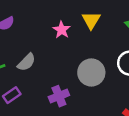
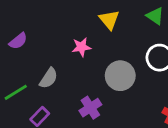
pink star: (62, 30) -> (81, 47), moved, turned -30

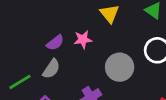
purple semicircle: (18, 41) -> (55, 43), moved

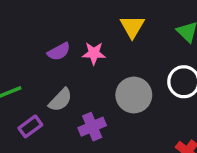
gray semicircle: (51, 69) -> (60, 100), moved

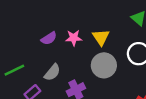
yellow triangle: (132, 27) -> (101, 37), moved

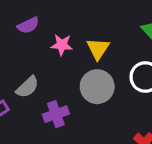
purple semicircle: (49, 38) -> (28, 25), moved

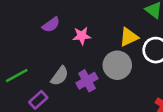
yellow triangle: (98, 49) -> (129, 37), moved, turned 42
purple cross: (56, 114) -> (87, 81), moved

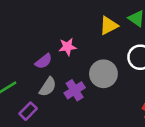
purple semicircle: (51, 25) -> (44, 61), moved
yellow triangle: (129, 37) -> (109, 26), moved

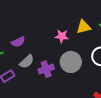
pink star: (68, 47) -> (62, 36), moved
purple semicircle: (44, 61) -> (18, 42), moved

